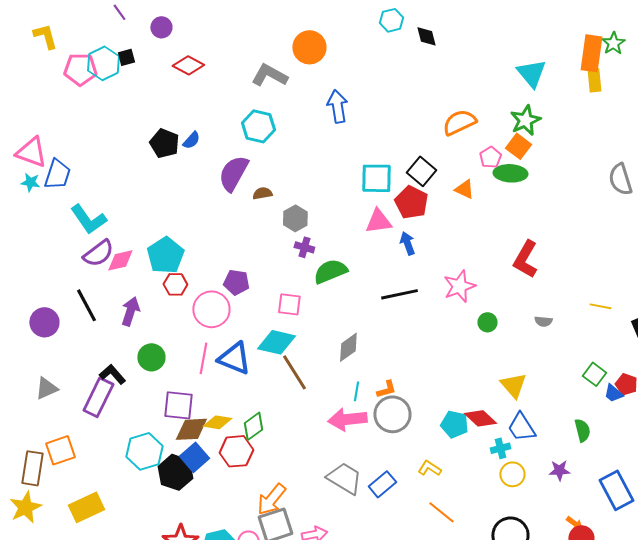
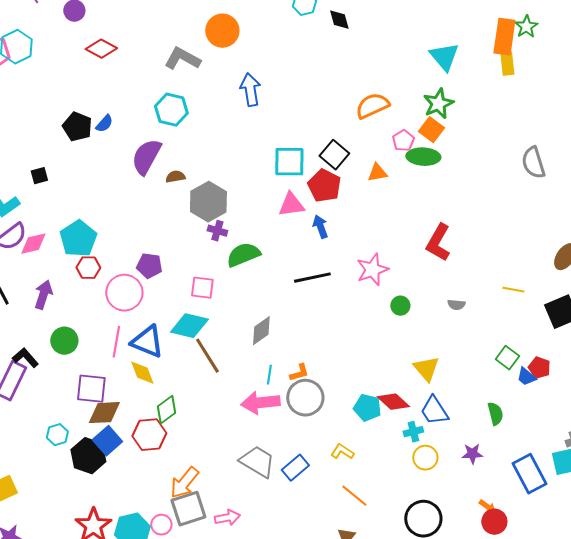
black square: (126, 57) -> (39, 176), moved
orange triangle: (464, 189) -> (377, 173), turned -35
gray hexagon: (295, 218) -> (208, 202), size x1.5
yellow diamond: (217, 422) -> (142, 373), moved, turned 60
cyan hexagon: (144, 451) -> (57, 435), size x0.6

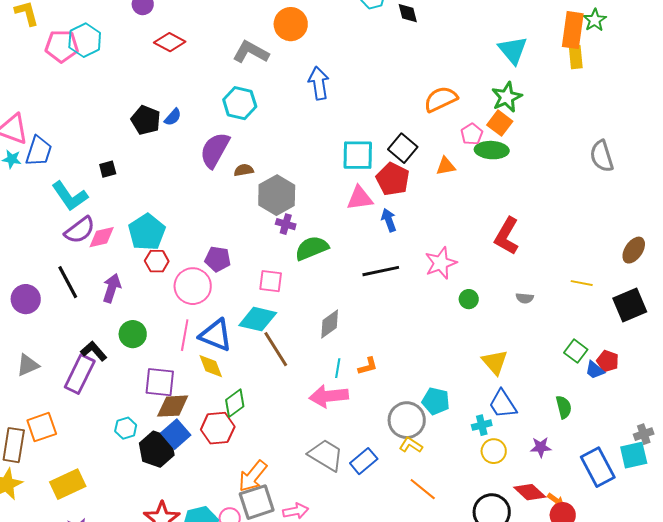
gray circle: (305, 398) -> (407, 420), moved
red diamond: (393, 402) -> (530, 492), moved

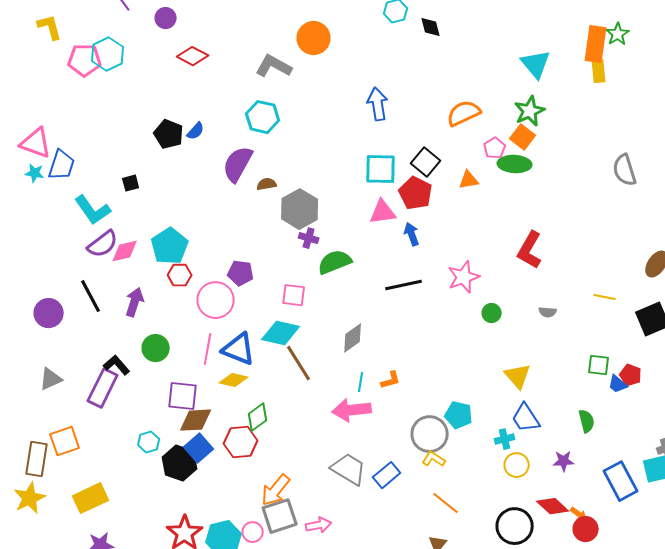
blue arrow: (319, 83) -> (378, 104), moved
green square: (576, 351) -> (599, 365), turned -30
yellow diamond: (211, 366) -> (234, 380), turned -56

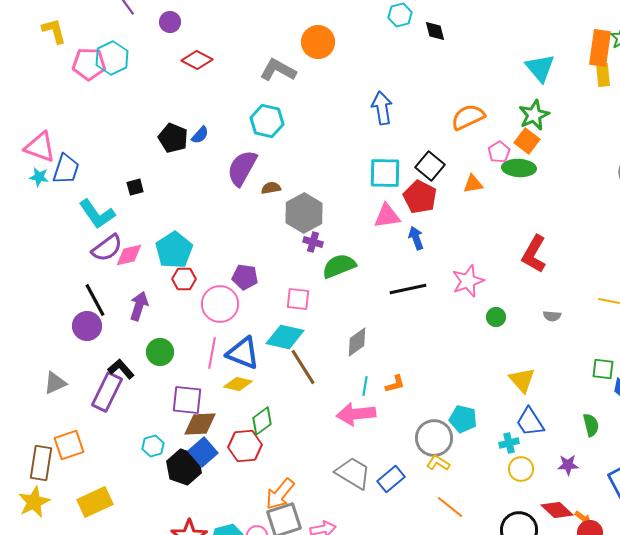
purple circle: (49, 313) -> (87, 326), moved

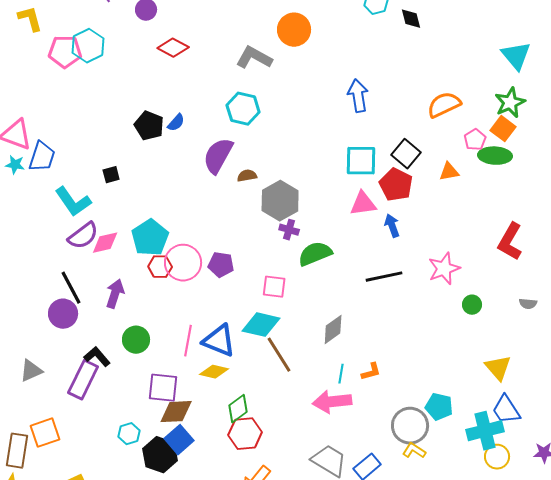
pink circle: (220, 304) -> (183, 263), moved
cyan cross: (509, 443) -> (485, 431), size x1.8
red hexagon: (245, 446) -> (245, 434), moved

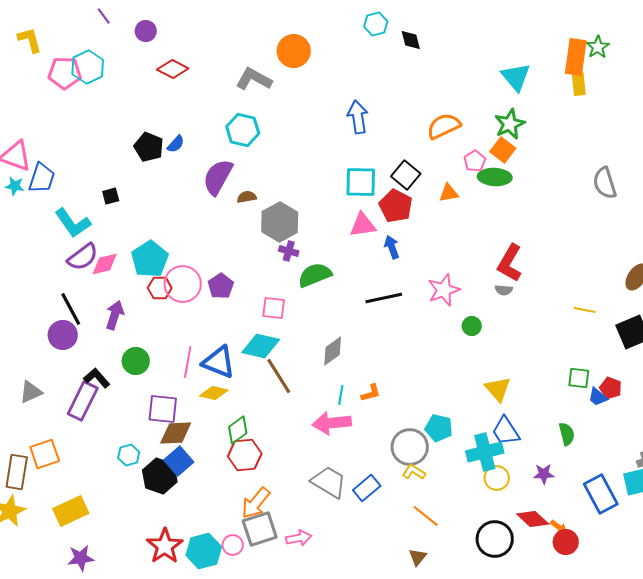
purple pentagon: (221, 265) -> (221, 286), turned 30
gray semicircle: (528, 304) -> (504, 290), moved

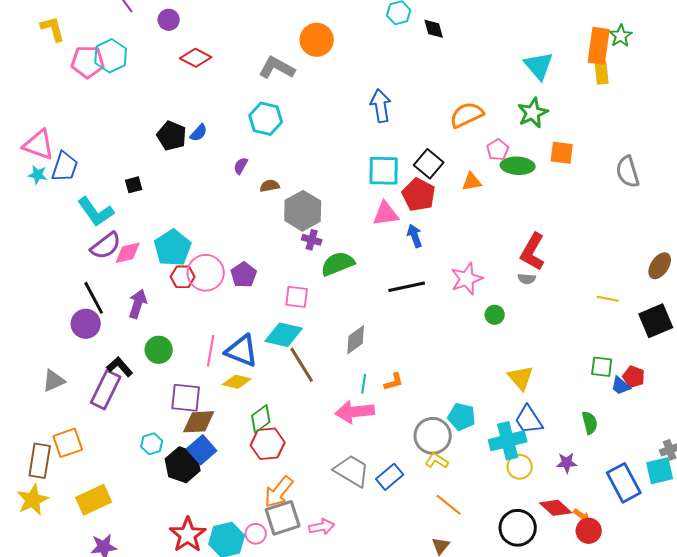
orange square: (503, 150) -> (562, 153), moved, turned -30
purple semicircle: (218, 177) -> (241, 166), size x0.5

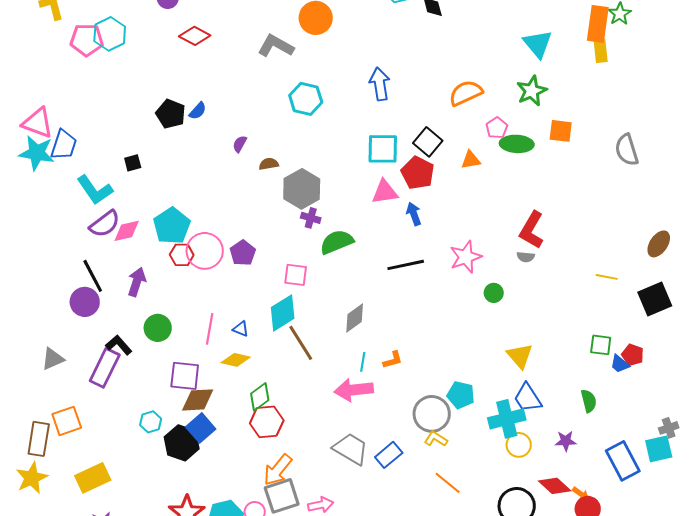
cyan hexagon: (266, 119) -> (306, 99), moved
cyan star: (38, 175) -> (37, 153), size x1.8
cyan diamond: (284, 335) -> (283, 313), turned -45
blue triangle: (242, 351) -> (241, 329), size x0.5

